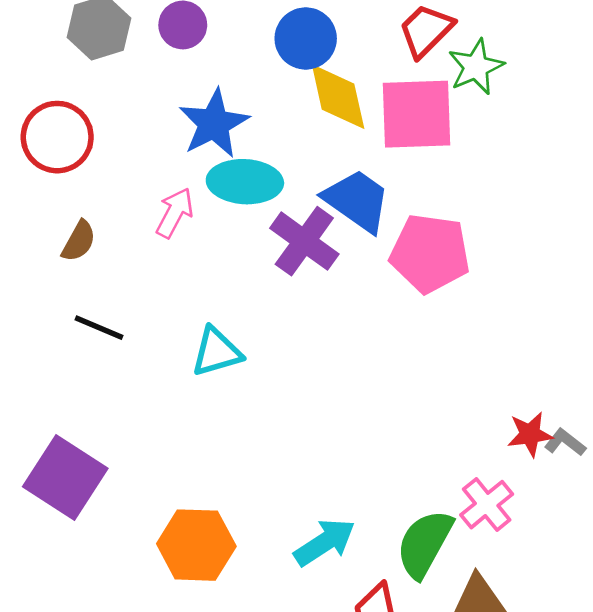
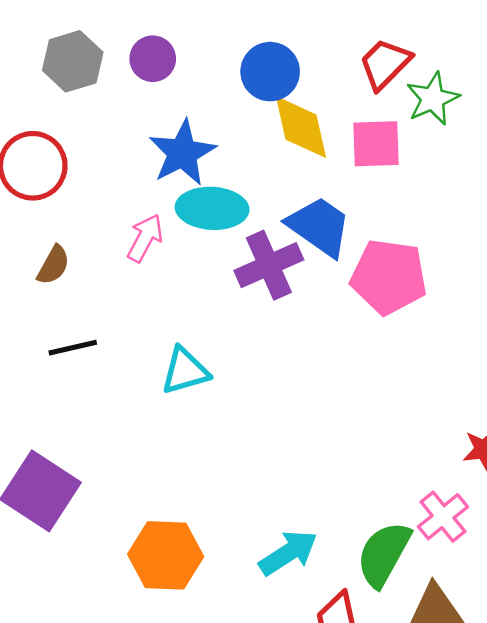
pink square: (416, 114) -> (376, 144), size x0.7
purple cross: (304, 241) -> (269, 265), turned 30
black line: (99, 328) -> (73, 348), turned -36

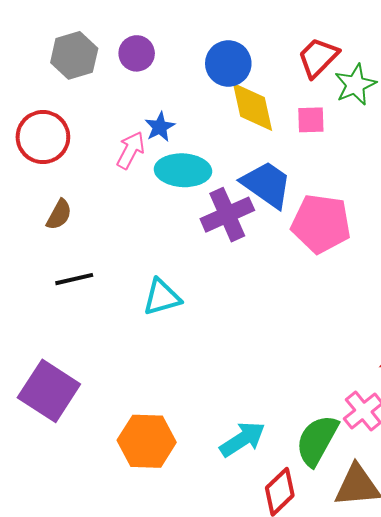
pink square: (376, 144) -> (311, 120), size x0.7
blue star: (182, 153) -> (160, 127), size x0.6
pink arrow: (145, 238) -> (131, 150), moved

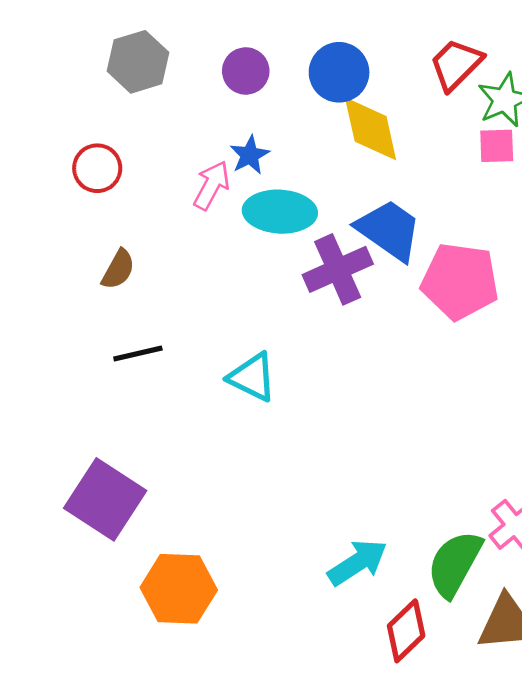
purple circle: (137, 53) -> (246, 71), moved
pink square: (311, 120) -> (497, 146), moved
red circle: (43, 137) -> (97, 168), size x0.7
cyan triangle: (162, 297) -> (252, 377), turned 42
orange hexagon: (147, 441) -> (179, 589), moved

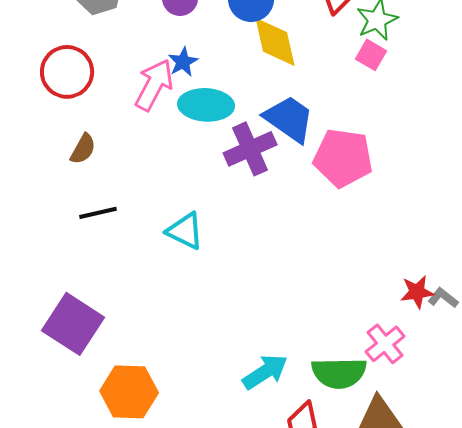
pink square: (497, 146) -> (371, 55), turned 32
red circle: (97, 168) -> (67, 72), size x1.4
pink arrow: (212, 185) -> (154, 85), size x1.4
green semicircle: (455, 564) -> (339, 373), turned -120

